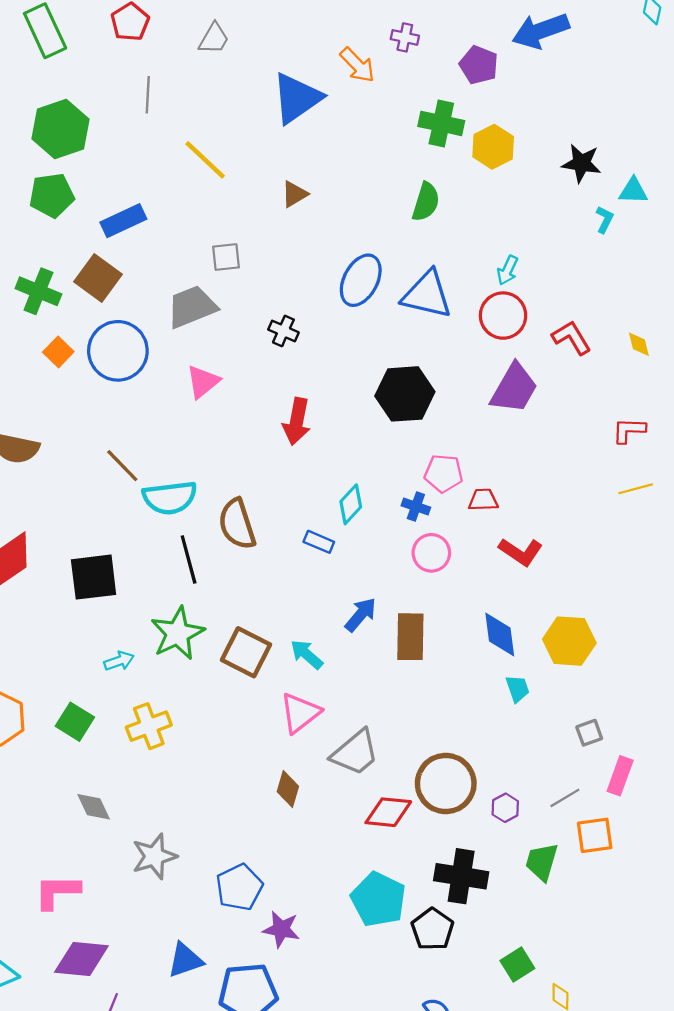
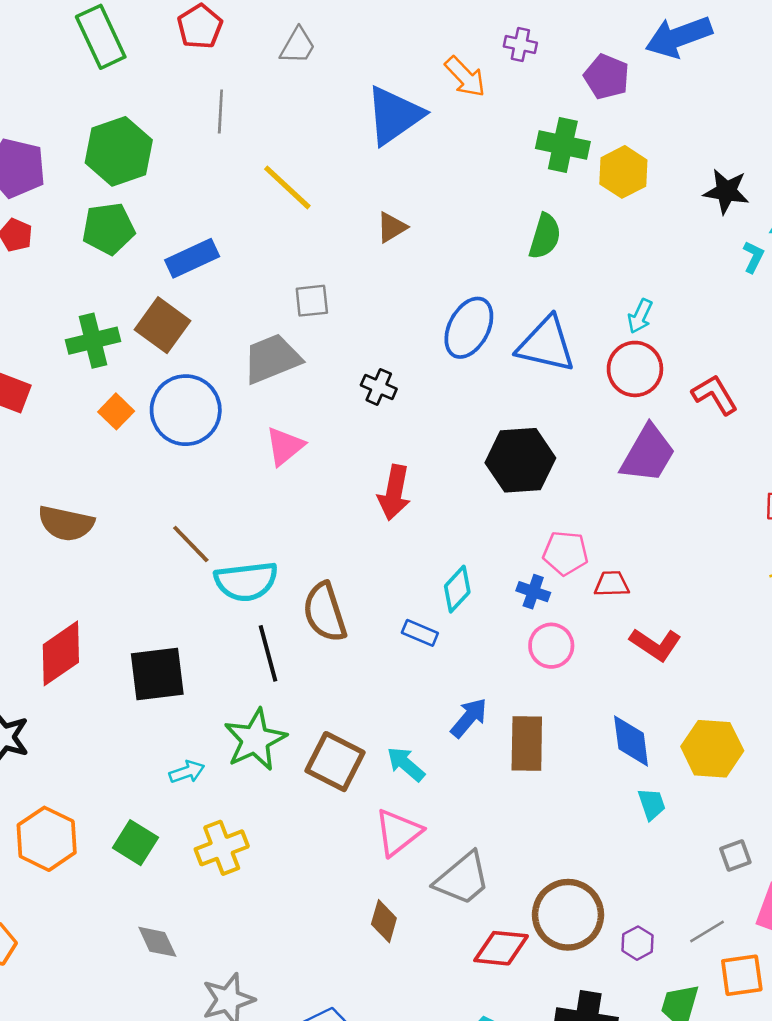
green cross: (38, 291) -> (93, 341), turned -36

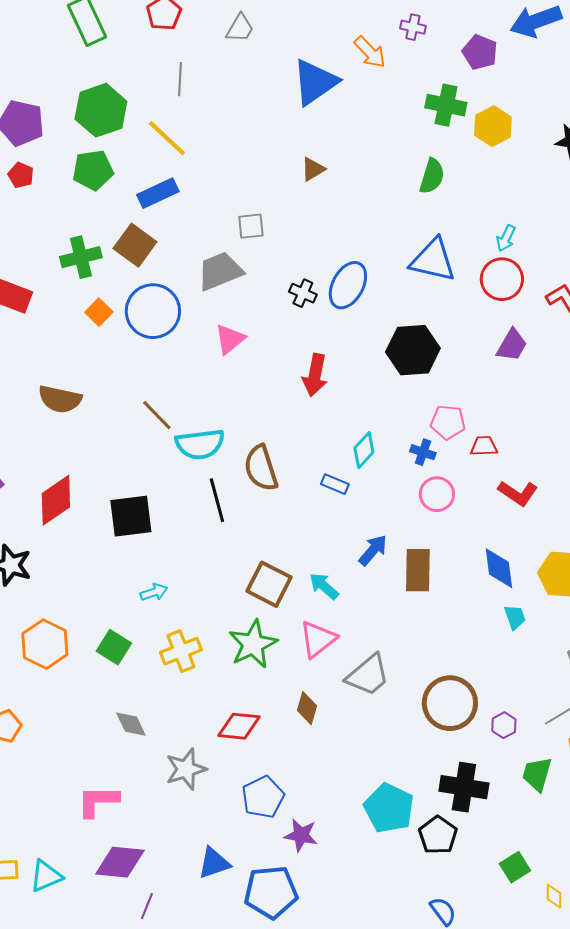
yellow line: (287, 187) -> (167, 138), moved
blue ellipse: (469, 328) -> (348, 285), moved
purple trapezoid: (648, 454) -> (512, 345), size x0.7
green star: (255, 740) -> (253, 644), moved
red diamond: (501, 948) -> (239, 726), moved

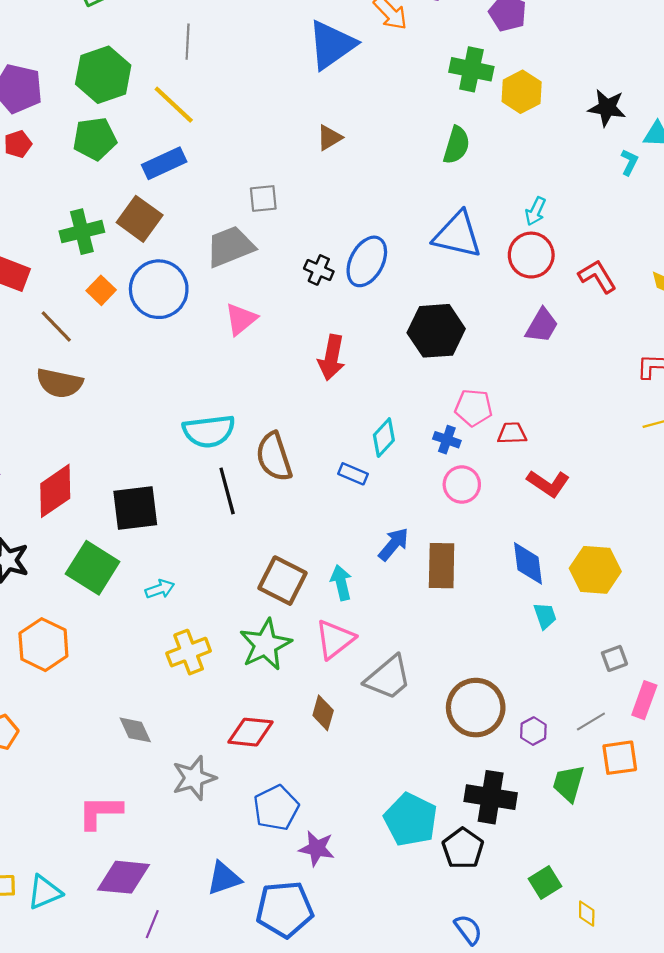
red pentagon: (21, 175) -> (18, 144), turned 30
brown line: (157, 415) -> (56, 327), moved
cyan arrow: (324, 586) -> (341, 583), turned 36
green square: (114, 647) -> (93, 568), moved, size x1.4

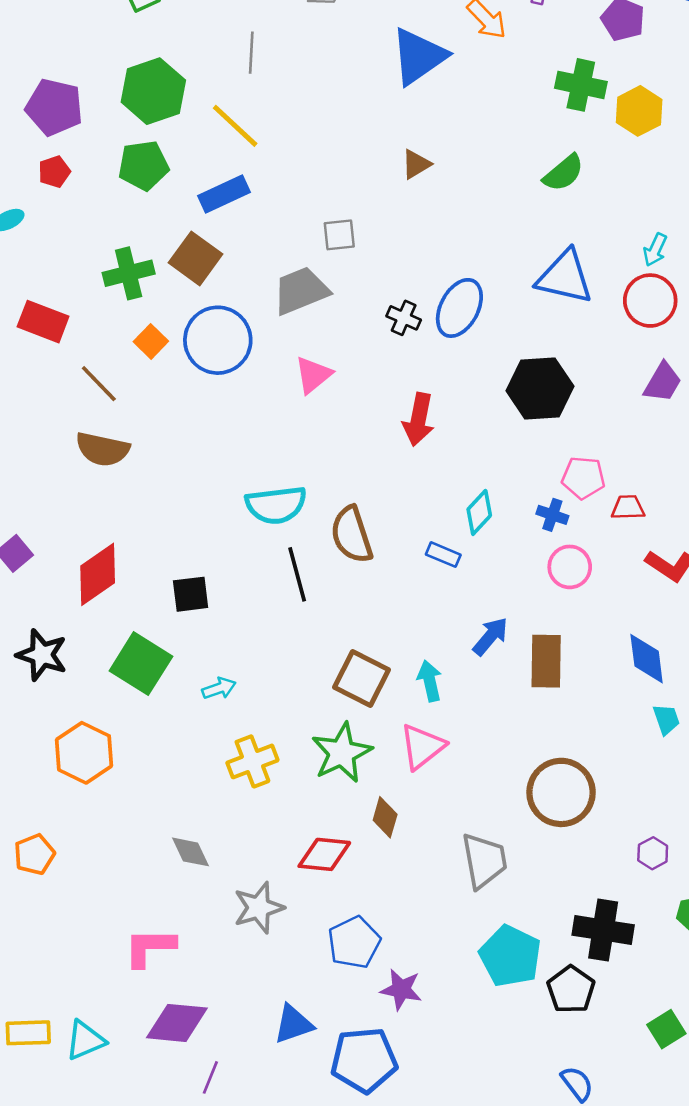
green semicircle: (456, 145) -> (563, 173), turned 33
black square: (135, 508) -> (191, 594), size x0.7
gray trapezoid: (388, 678) -> (484, 861), moved, turned -60
brown circle: (476, 708) -> (561, 792), moved
brown diamond: (323, 713) -> (385, 817), moved

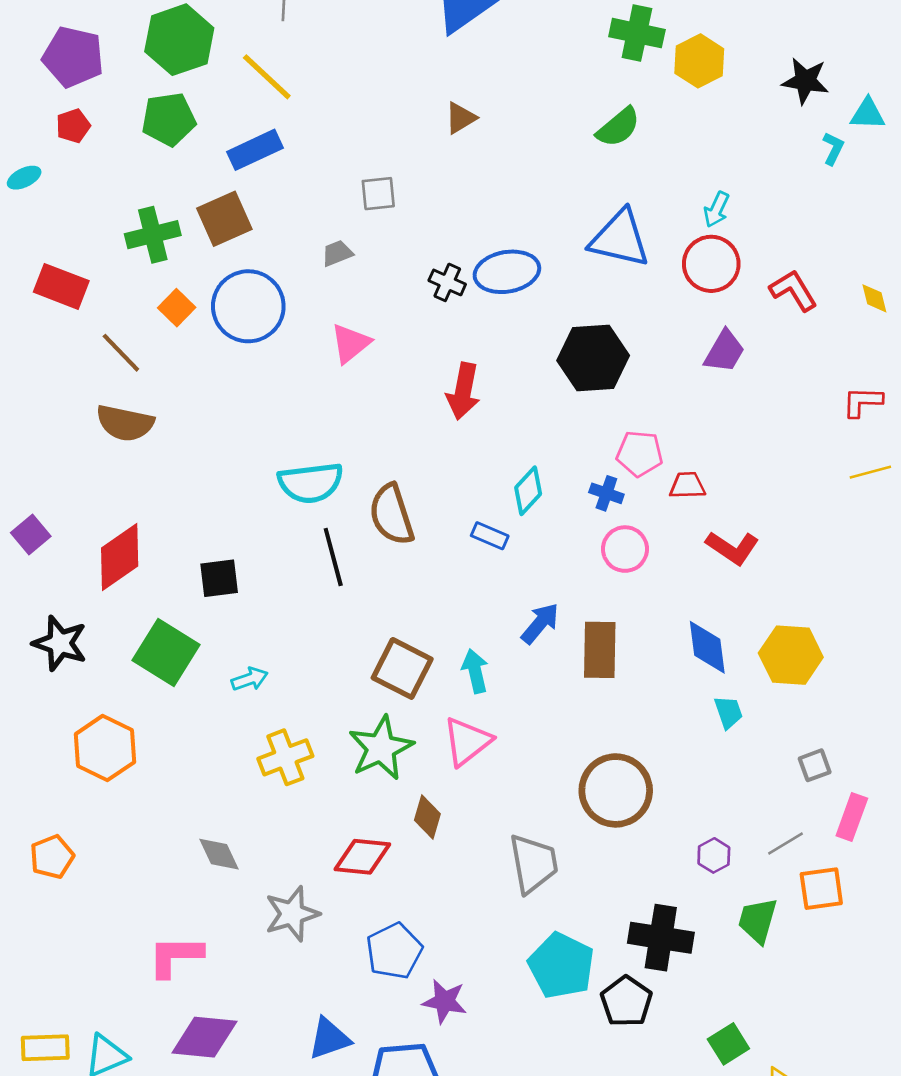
brown square: (195, 258) -> (224, 219), turned 30
gray trapezoid: (301, 291) -> (337, 253), size x0.5
blue ellipse: (459, 308) -> (507, 272), turned 52

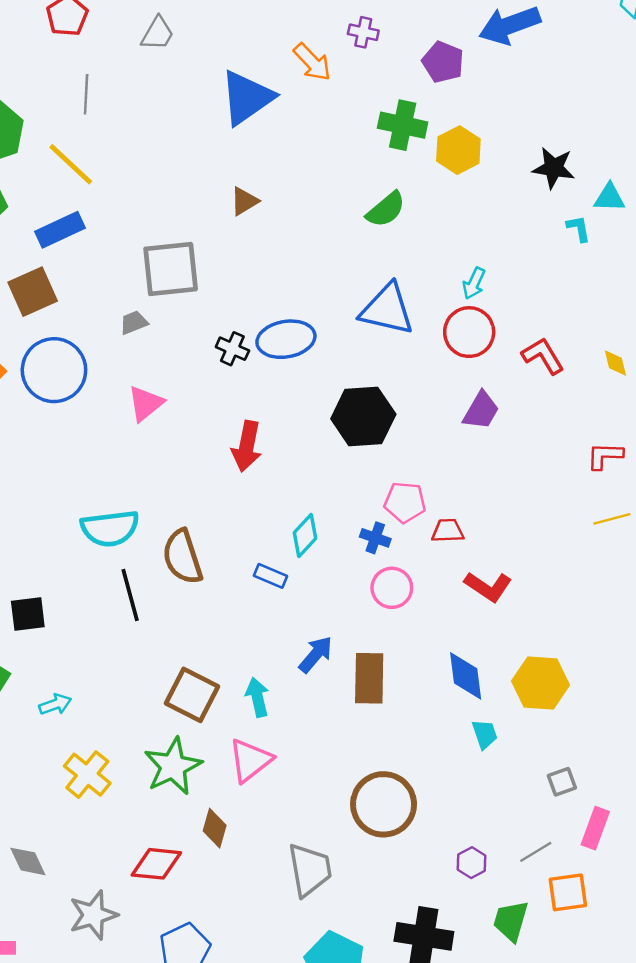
cyan L-shape: (833, 148) -> (579, 229), turned -36
gray square: (378, 194) -> (171, 269), size x1.8
yellow cross: (285, 757) -> (87, 775), turned -30

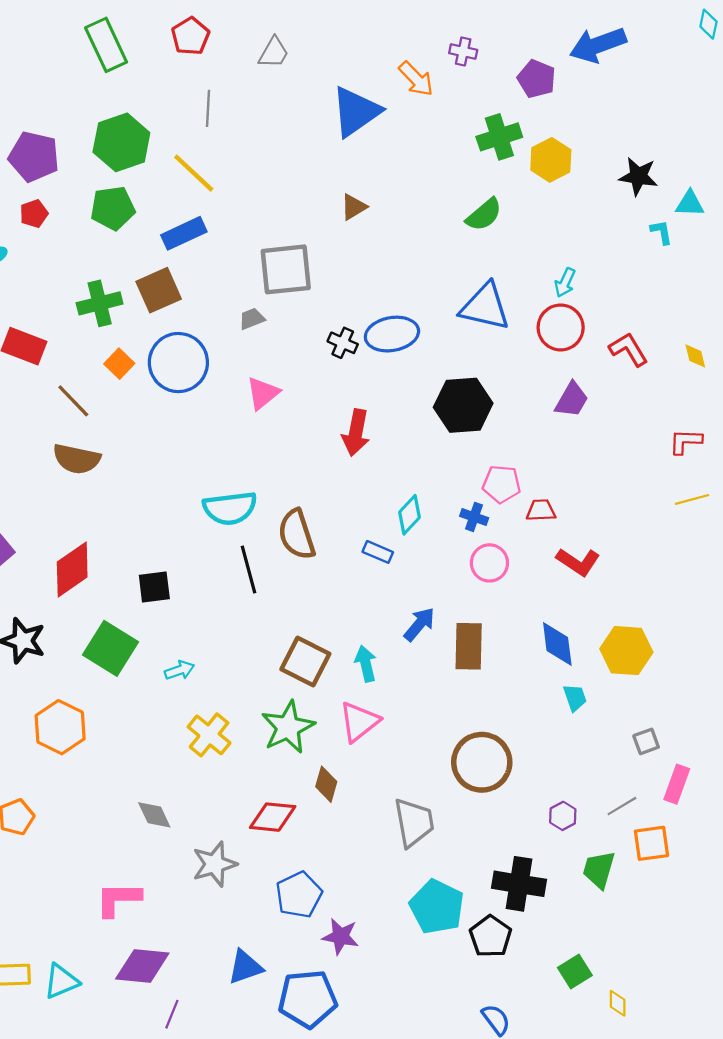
green cross: (403, 125) -> (499, 137), turned -30

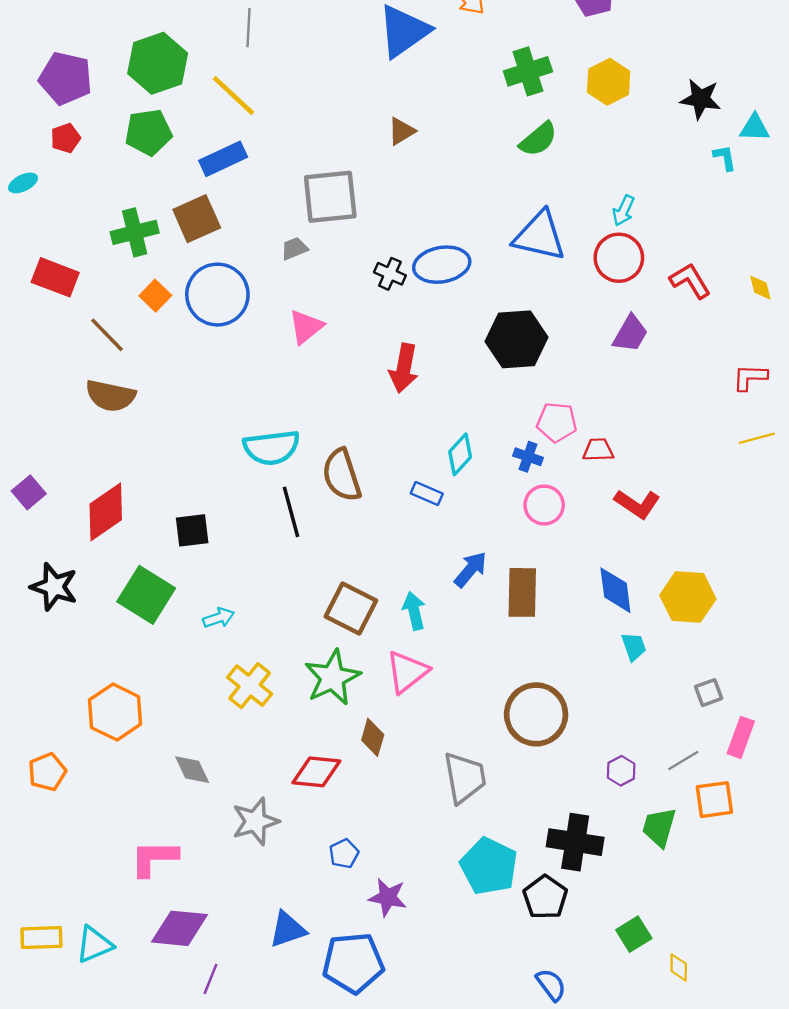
green cross: (499, 137) -> (528, 71), moved
orange hexagon: (60, 727) -> (115, 712), moved
blue pentagon: (299, 895) -> (344, 854), size x0.6

